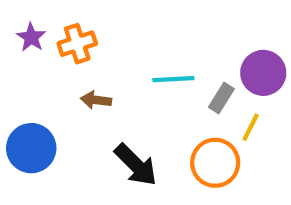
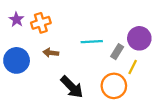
blue circle: (31, 148) -> (17, 60), moved

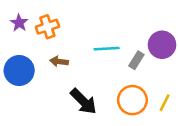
yellow line: (133, 67) -> (165, 103), moved

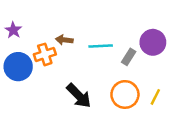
purple star: (19, 23) -> (13, 30), moved
orange cross: (47, 27) -> (45, 54), moved
brown arrow: (59, 61) -> (64, 40), moved

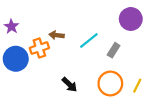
purple circle: (153, 42) -> (131, 19), moved
cyan line: (101, 46) -> (89, 40), turned -36
black arrow: (79, 96) -> (69, 85), size x0.7

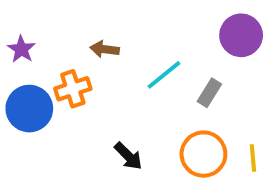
brown arrow: (57, 35) -> (105, 49), moved
yellow line: (137, 86) -> (253, 158), turned -32

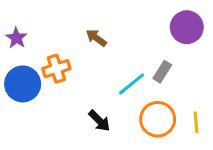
brown arrow: (105, 49) -> (96, 38), moved, turned 30
cyan line: (164, 75) -> (132, 84), moved

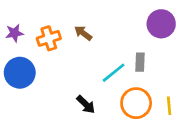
purple star: (17, 38) -> (14, 33), turned 30
orange cross: (56, 69) -> (49, 38), moved
gray rectangle: (162, 72) -> (140, 62), turned -30

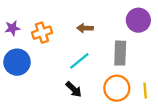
brown arrow: (83, 33) -> (85, 28), moved, turned -35
gray rectangle: (140, 62) -> (120, 53), size x1.5
cyan line: (114, 73) -> (79, 61), moved

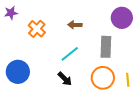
purple star: (12, 28) -> (11, 13), moved
orange cross: (42, 33) -> (37, 29), turned -30
blue circle: (17, 62) -> (18, 72), moved

